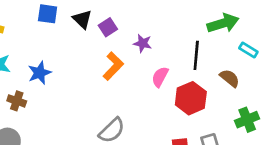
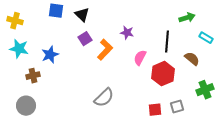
green arrow: (223, 23) -> (187, 18), size x0.7
purple square: (108, 27) -> (85, 39), moved
brown cross: (17, 101) -> (33, 76), turned -32

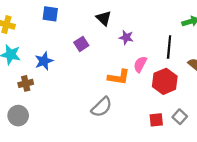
black triangle: (82, 15) -> (104, 18), moved
orange L-shape: (105, 50) -> (119, 77), moved, turned 55
gray square: (177, 107) -> (180, 117), turned -32

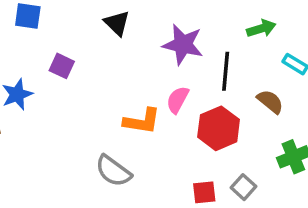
purple star: (126, 37) -> (183, 44), moved, size x1.6
purple square: (81, 44) -> (62, 66), moved, turned -32
gray semicircle: (102, 107) -> (113, 171), turned 80

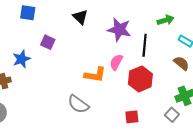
brown semicircle: (270, 102) -> (181, 63), moved
gray square: (243, 187) -> (172, 115), moved

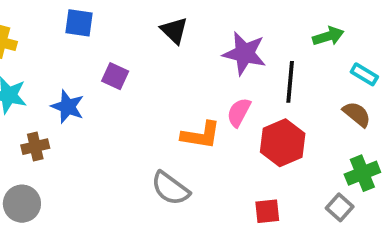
blue star: (21, 59) -> (68, 107), turned -30

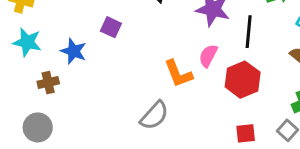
orange L-shape: (201, 135) -> (178, 74), turned 60
gray semicircle: (170, 188) -> (154, 115), turned -84
red square: (267, 211) -> (246, 133), moved

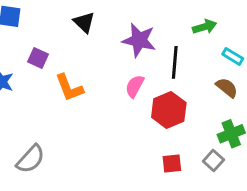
orange L-shape: (178, 74) -> (69, 88), moved
gray semicircle: (154, 115) -> (31, 159), moved

